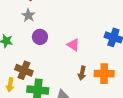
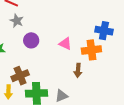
brown cross: (24, 70) -> (20, 76), turned -36
orange cross: (104, 74) -> (91, 50), moved

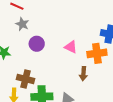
brown cross: (20, 76) -> (25, 79), turned 36

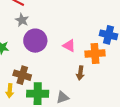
purple circle: (37, 44) -> (35, 41), size x1.5

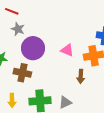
brown cross: (22, 75) -> (22, 73), moved

